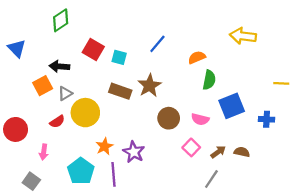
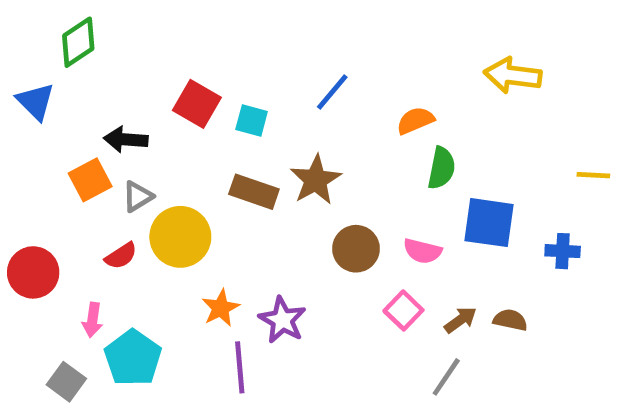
green diamond: (61, 20) -> (78, 42), moved
blue square: (232, 106) -> (489, 223), turned 30
cyan pentagon: (81, 171) -> (133, 358), moved

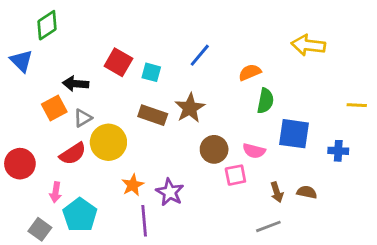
red semicircle: (121, 256) -> (73, 154), size x1.4
pink square: (403, 310) -> (235, 175), moved, turned 35
brown arrow: (460, 320) -> (277, 192), turned 108
gray line: (446, 377) -> (268, 226), turned 35

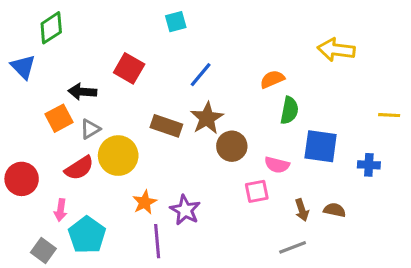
blue line: (200, 55) -> (201, 75), moved
cyan square: (151, 72) -> (176, 22), moved, turned -30
brown circle: (214, 149) -> (232, 146), moved

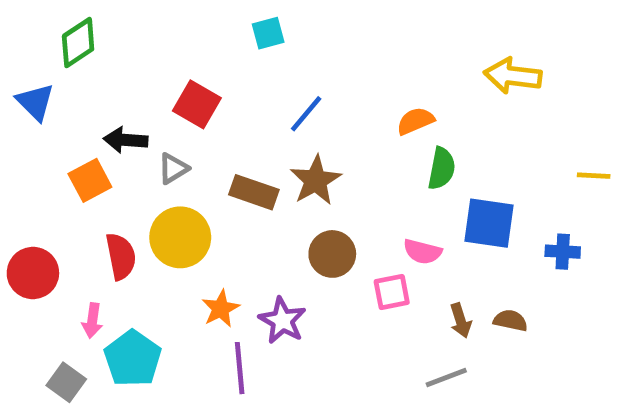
gray triangle: (90, 129) -> (173, 168), moved
brown circle: (232, 146) -> (332, 254), moved
red semicircle: (79, 168) -> (121, 256), turned -68

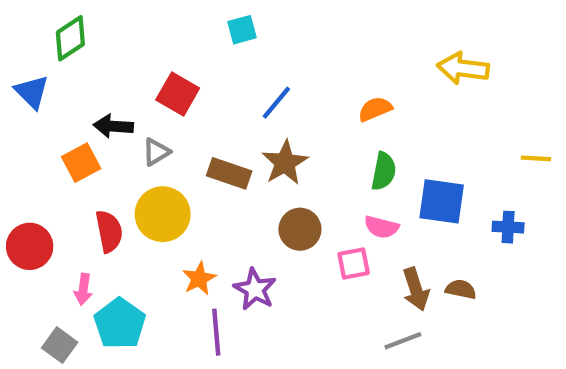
green semicircle: (442, 168) -> (384, 171), moved
brown arrow: (461, 321) -> (416, 289), size x1.4

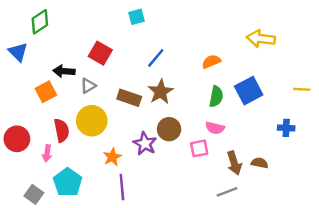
blue square: (442, 201) -> (249, 91), moved, turned -36
pink arrow: (83, 289) -> (47, 153), moved
purple star: (255, 289) -> (145, 144), moved

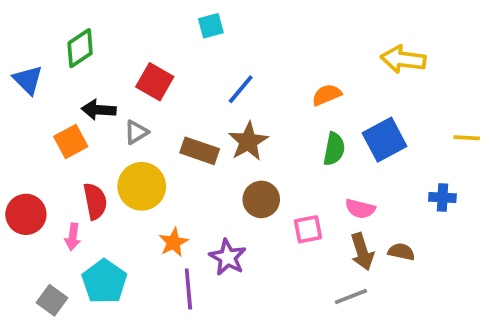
green diamond: (40, 22) -> (80, 48), moved
pink semicircle: (215, 128) -> (360, 209), moved
purple star: (145, 144) -> (228, 257), moved

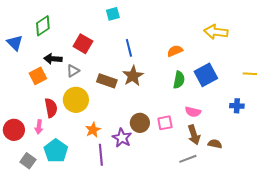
blue line: (241, 89) -> (129, 48), turned -54
brown circle: (261, 199) -> (140, 123), moved
red circle: (26, 214) -> (14, 130), moved
brown semicircle: (401, 252) -> (215, 144), moved

